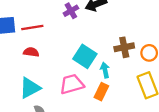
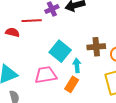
red line: (32, 28) -> (32, 21), moved
red semicircle: (31, 52) -> (12, 32), moved

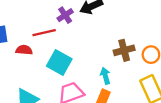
cyan square: (60, 51) -> (59, 63), moved

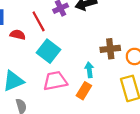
red line: (44, 33) -> (39, 21), turned 65

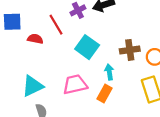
cyan square: (49, 51) -> (87, 47), moved

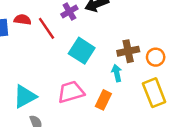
red semicircle: (35, 39) -> (23, 20), moved
cyan arrow: (109, 72) -> (117, 73), moved

